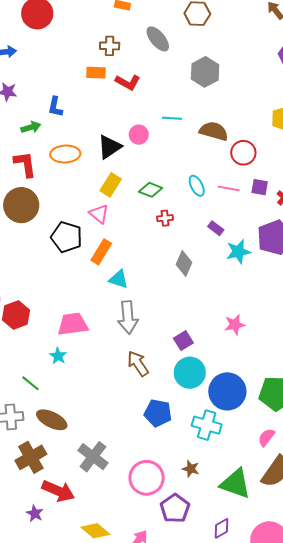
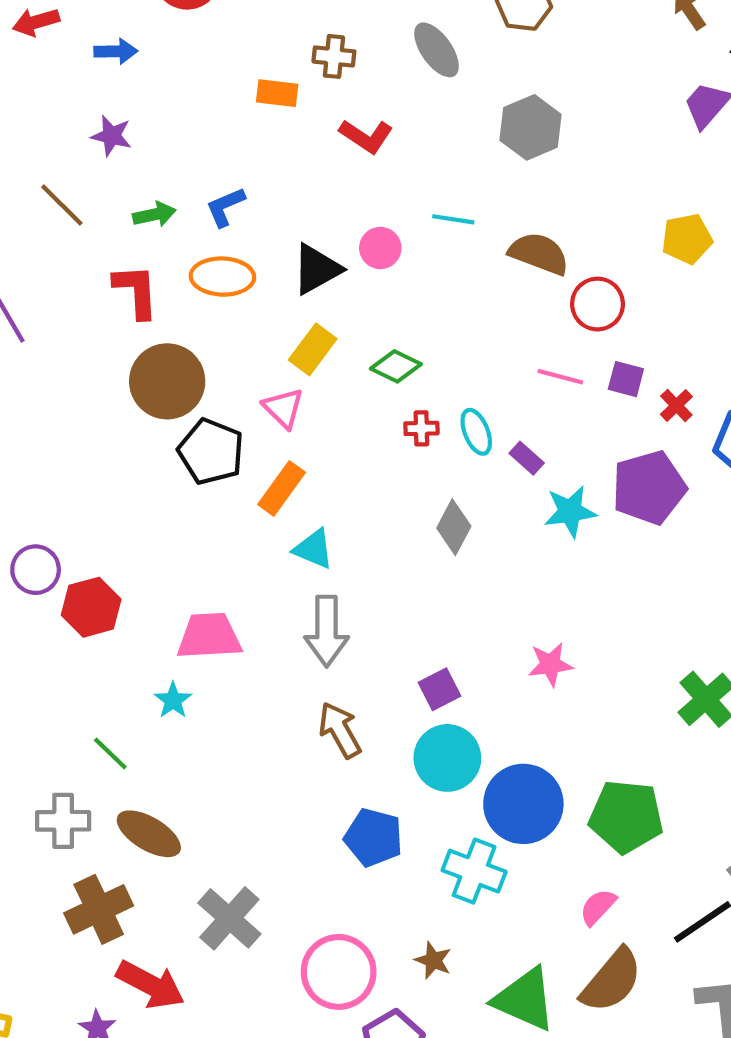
orange rectangle: (96, 73) -> (277, 93), moved
blue L-shape: (55, 107) -> (225, 207), moved, turned 50
cyan ellipse: (197, 186) -> (476, 432), moved
brown circle: (21, 205) -> (167, 381), moved

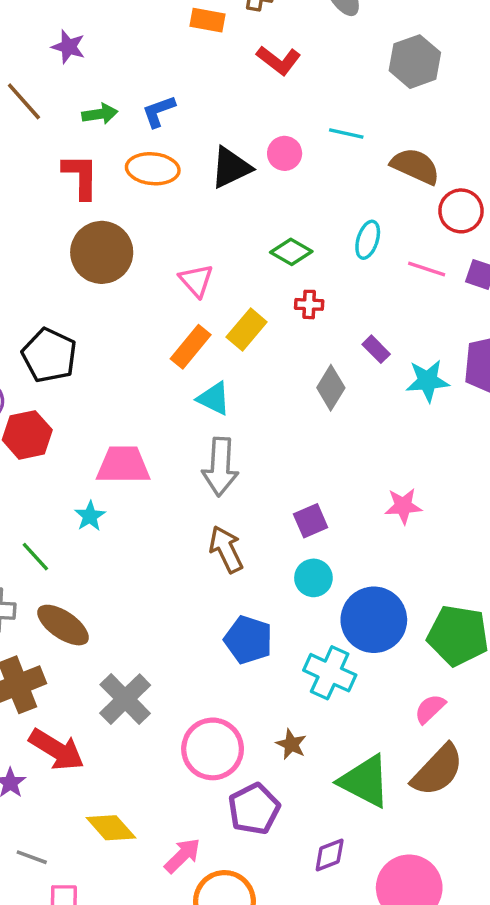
yellow rectangle: (313, 349) -> (247, 330), moved
cyan ellipse: (476, 432) -> (368, 240), moved, turned 36
black pentagon: (211, 452) -> (49, 355), moved
purple rectangle: (527, 458) -> (376, 349), moved
cyan circle: (447, 758) -> (313, 578), size x0.7

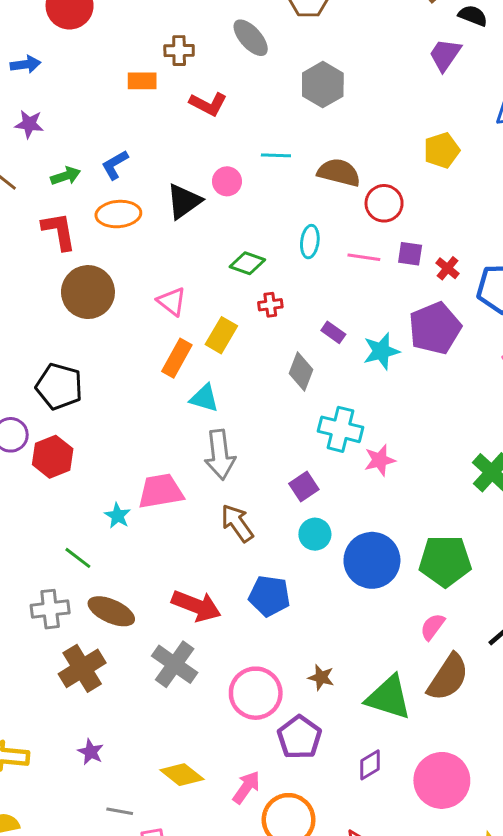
pink trapezoid: (123, 465) -> (161, 491), moved
cyan cross: (330, 673) -> (341, 429), moved
red arrow: (57, 750) -> (196, 606), moved

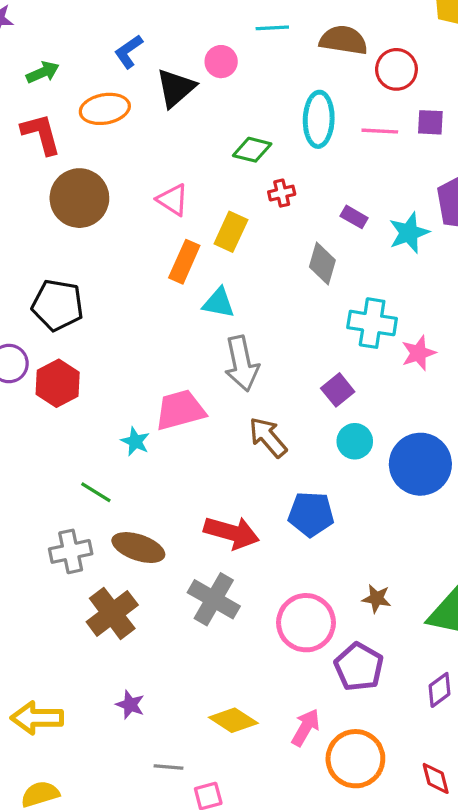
blue L-shape: (115, 165) -> (129, 51), moved
cyan ellipse: (310, 242) -> (319, 119), size x1.5

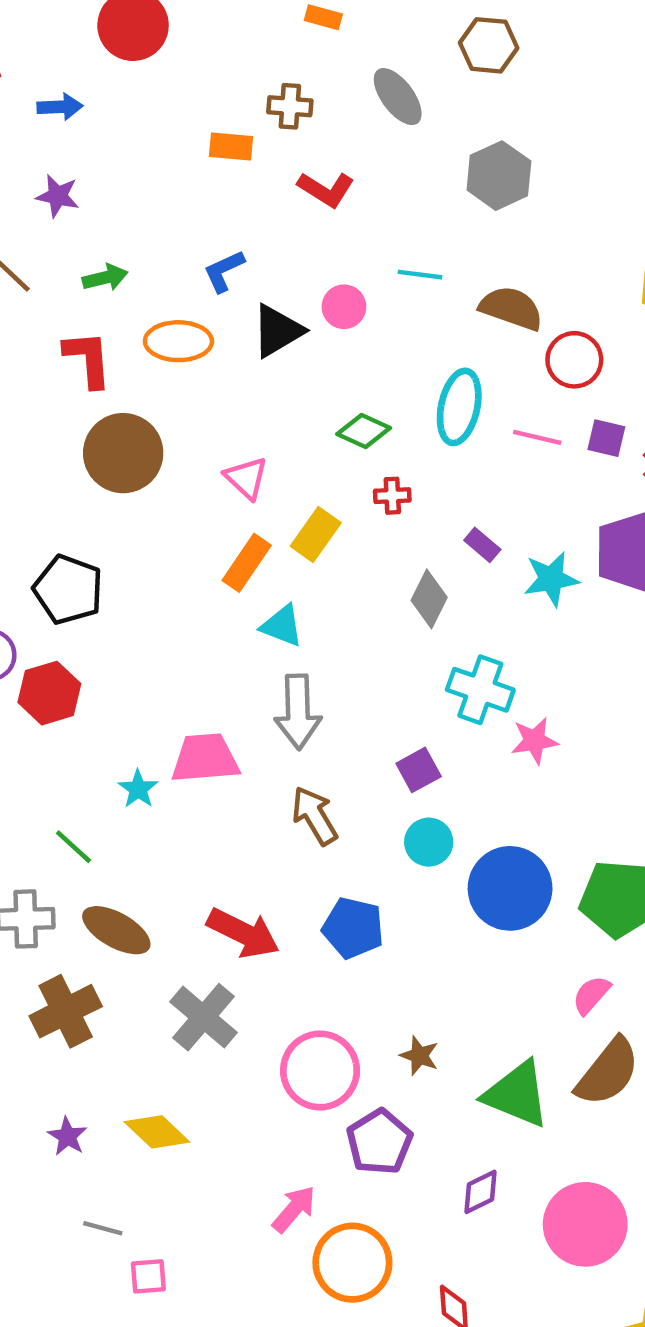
yellow diamond: (233, 720) -> (157, 1132), moved

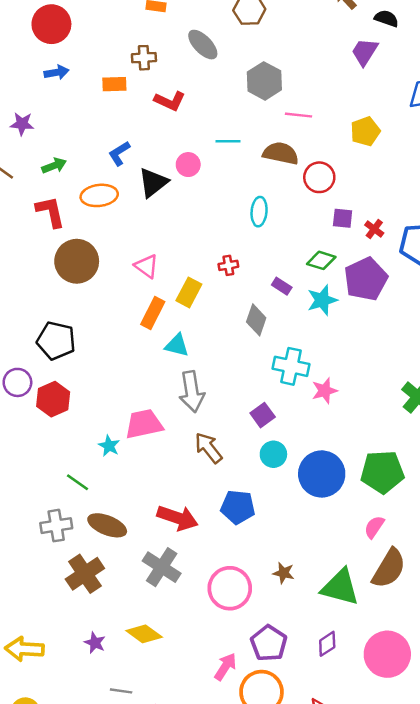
blue arrow: (60, 107) -> (57, 72), moved
cyan ellipse: (459, 407) -> (259, 212), size x0.7
green diamond: (364, 431) -> (321, 260), moved
pink line: (537, 437) -> (299, 115), moved
purple pentagon: (379, 1142) -> (269, 643), moved

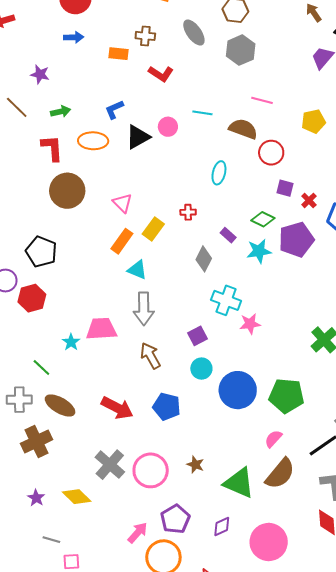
gray hexagon: (264, 81) -> (241, 50), moved
gray cross: (162, 567) -> (110, 465), moved

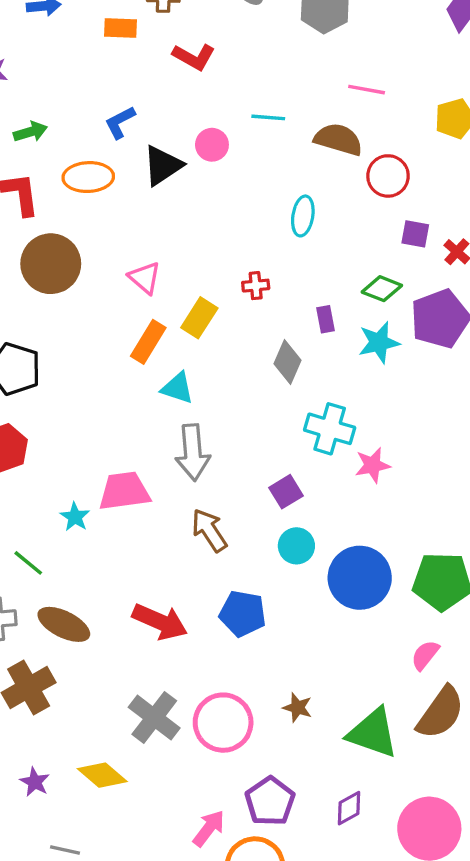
purple rectangle: (228, 235) -> (326, 319), turned 42

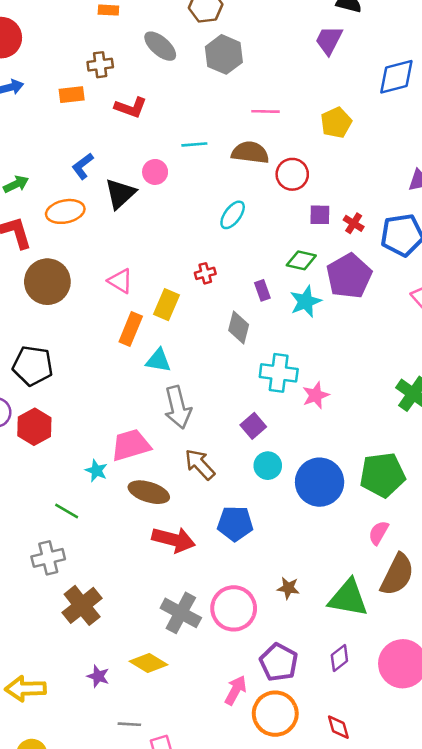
cyan ellipse: (303, 216) -> (233, 215), turned 36
brown ellipse: (64, 624) -> (149, 492), moved

